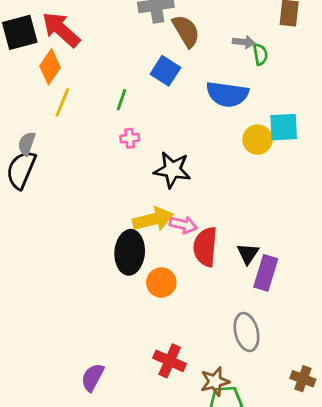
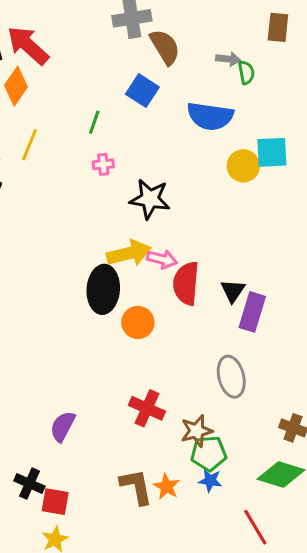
yellow line: (62, 102) -> (29, 145), moved

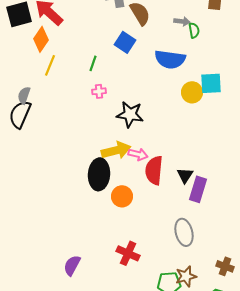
yellow line: (29, 145) -> (50, 65), moved
brown star: (197, 431) -> (186, 276), moved

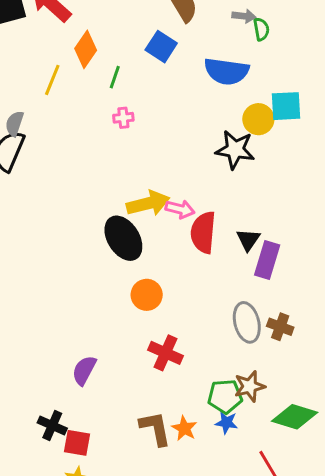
orange diamond: (41, 39) -> (86, 49), moved
black star: (130, 114) -> (235, 150), moved
black ellipse: (99, 174) -> (123, 238), turned -36
orange circle: (122, 196) -> (147, 295), moved
brown cross: (225, 266) -> (280, 327), moved

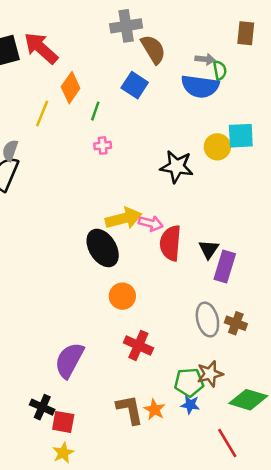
blue semicircle: (226, 71) -> (200, 86), moved
black star: (235, 150) -> (177, 167), moved
purple semicircle: (84, 370) -> (69, 360), size x1.4

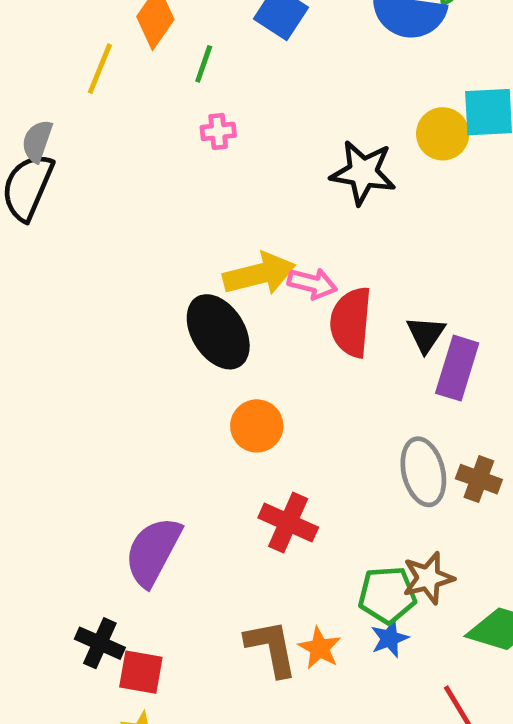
blue star: (190, 405) -> (390, 638), turned -30

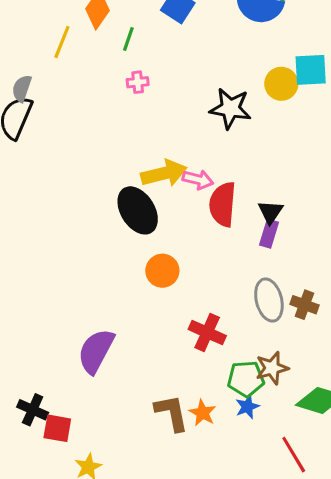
purple rectangle: (457, 368) -> (269, 234), moved, size x0.7
red cross: (288, 523) -> (207, 332), moved
black cross: (100, 643) -> (33, 410), moved
red square: (141, 672) -> (57, 428), moved

